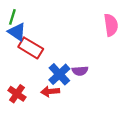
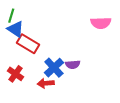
pink semicircle: (111, 25) -> (101, 23), turned 96
red cross: (17, 94) -> (15, 74), moved

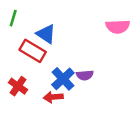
blue triangle: (15, 29) -> (46, 34), moved

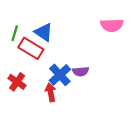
green line: (13, 18) -> (15, 33), moved
red arrow: (53, 97) -> (51, 92), turned 84

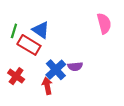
pink semicircle: (112, 25) -> (104, 23), turned -102

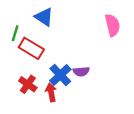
blue triangle: (41, 30) -> (44, 17), moved
red cross: (16, 76) -> (28, 84), moved

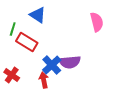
purple semicircle: (81, 71) -> (70, 62), size x1.5
red cross: (28, 84) -> (12, 75), moved

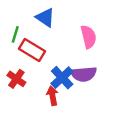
pink semicircle: (97, 22) -> (88, 37), moved
red cross: (12, 75) -> (16, 79), moved

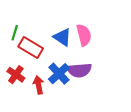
blue triangle: (45, 18) -> (62, 37), moved
red arrow: (52, 96) -> (39, 85), moved

